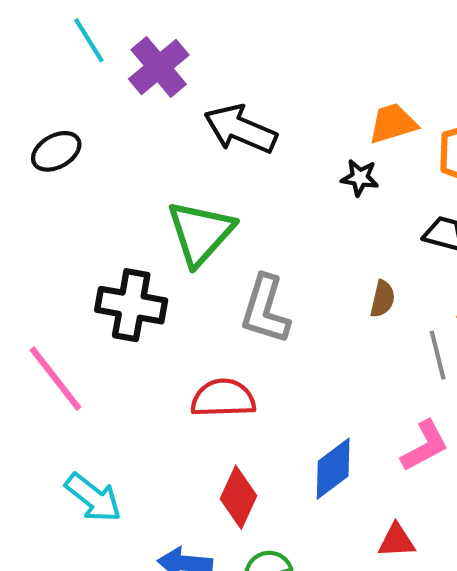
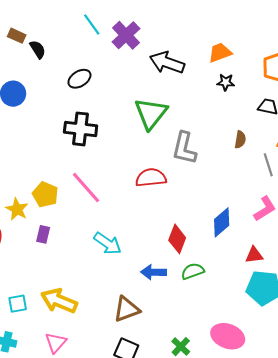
orange trapezoid: (393, 123) -> (220, 53), moved
black cross: (131, 305) -> (81, 129), moved
red semicircle: (223, 398) -> (151, 178), moved

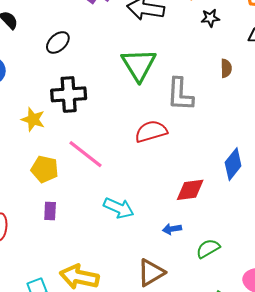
brown semicircle: (240, 140) -> (226, 68), moved
yellow star: (17, 209) -> (33, 119), moved
red diamond: (177, 239) -> (190, 190), turned 72
green semicircle: (193, 271) -> (208, 249), moved
blue arrow: (154, 272) -> (172, 229), size x0.7

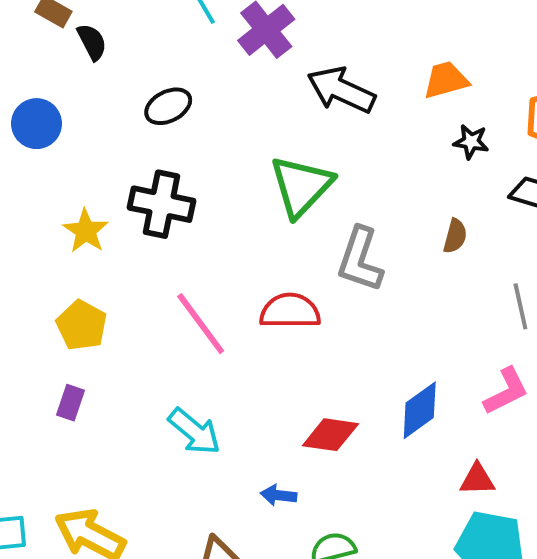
black star: (210, 18) -> (471, 142), moved
pink line: (86, 154) -> (201, 324), moved

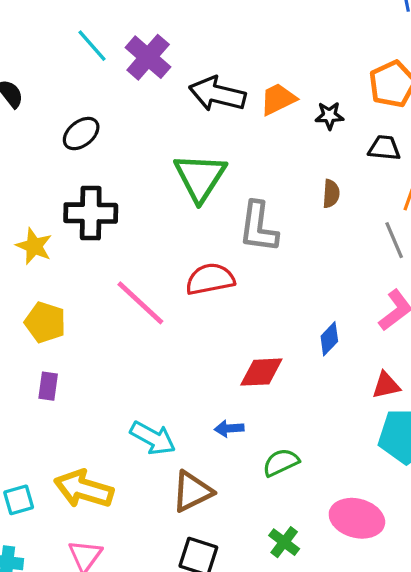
orange trapezoid: (446, 80) -> (278, 99), moved
blue diamond: (420, 410) -> (329, 339), size x0.7
cyan arrow: (194, 431) -> (153, 438), moved

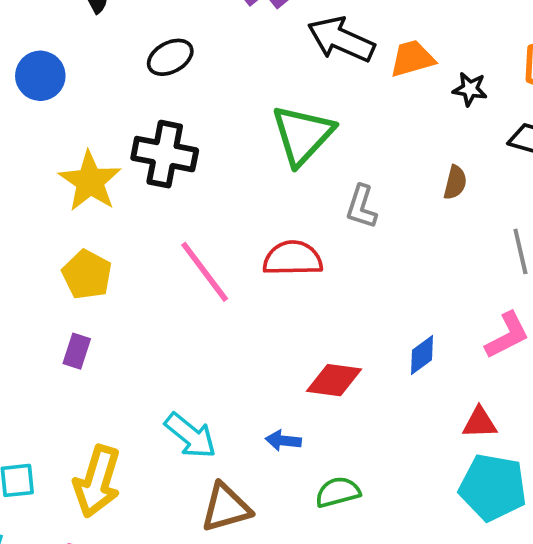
gray L-shape: (258, 227) -> (361, 207), size x0.7
yellow star: (34, 246) -> (90, 181), size x1.4
yellow arrow: (84, 489) -> (97, 481), turned -100

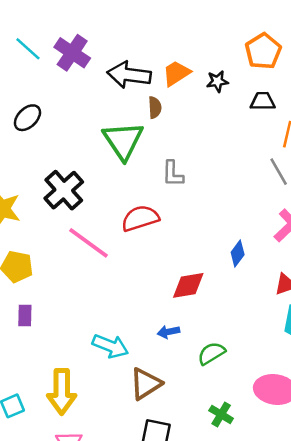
black cross: (165, 154) -> (64, 190), moved, turned -36
brown semicircle: (455, 182) -> (155, 107), moved

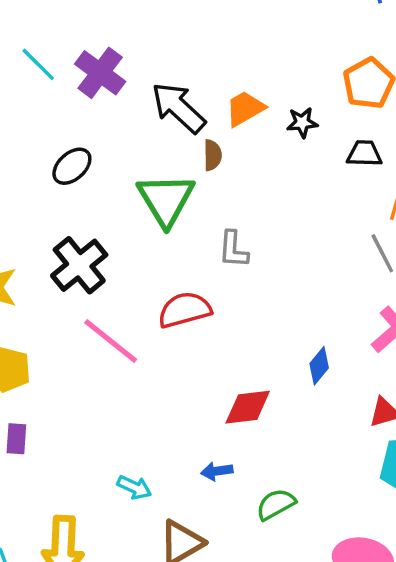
black arrow: (129, 75) -> (178, 108), turned 33
black ellipse: (27, 118) -> (72, 166), moved
cyan arrow: (110, 346) -> (134, 487), size x0.7

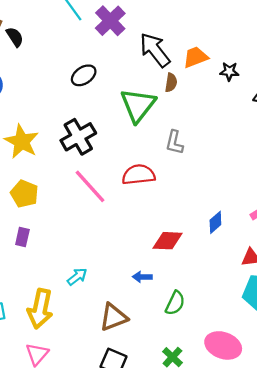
cyan arrow: (134, 487) -> (77, 277), moved, turned -72
green semicircle: (276, 504) -> (175, 303), turned 135

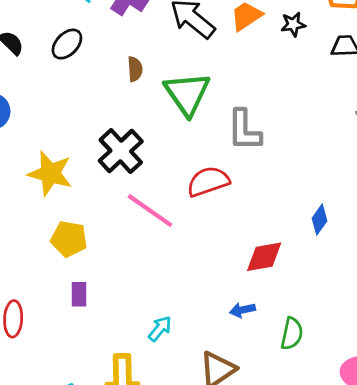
black ellipse: (84, 75) -> (67, 44), moved
brown semicircle: (171, 83) -> (135, 69), moved
gray L-shape: (174, 142) -> (244, 130), size x1.4

